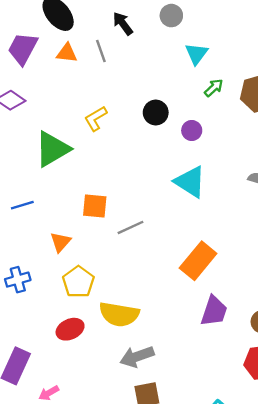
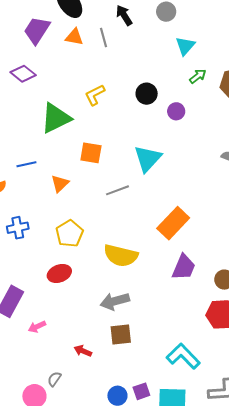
cyan triangle: (190, 182) -> (148, 159), moved, turned 36
orange square: (95, 206) -> (91, 153), moved
orange triangle: (60, 242) -> (60, 184), moved
yellow semicircle: (119, 314) -> (121, 256), moved

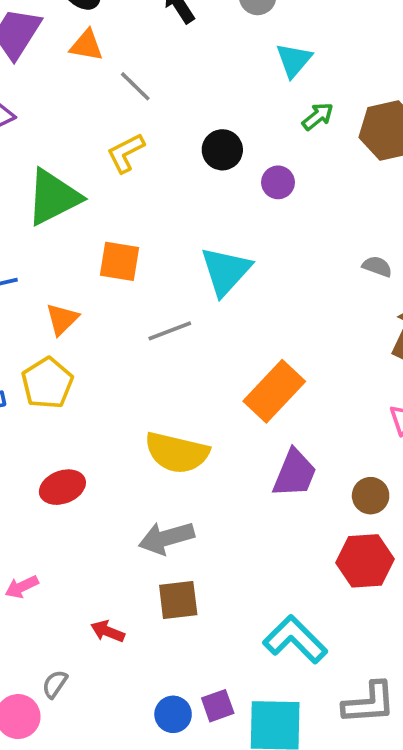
gray line: (104, 37) -> (135, 86), moved, turned -30
yellow pentagon: (69, 234) -> (47, 383), moved

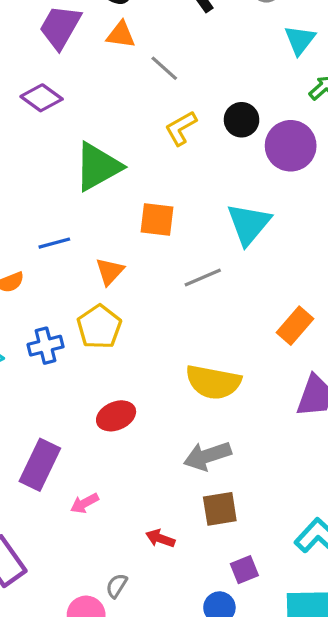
yellow L-shape: (126, 153) -> (181, 128), moved
purple circle: (278, 182) -> (291, 146), size x1.8
orange rectangle: (274, 391) -> (295, 326), size x0.7
purple square: (218, 706) -> (244, 570), moved

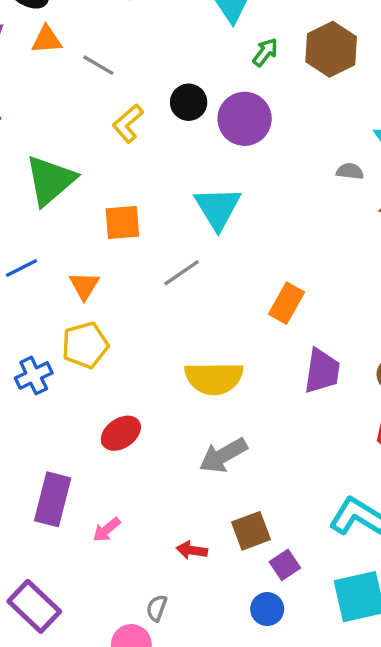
yellow pentagon: (99, 327) -> (85, 345), turned 30
brown square: (220, 509) -> (251, 531), moved

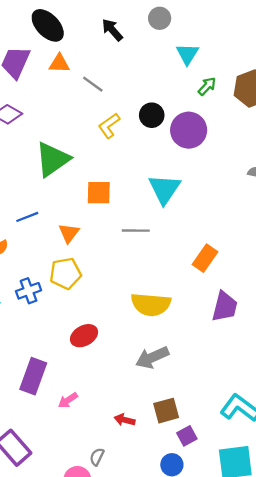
gray line: (182, 273) -> (136, 231), turned 30

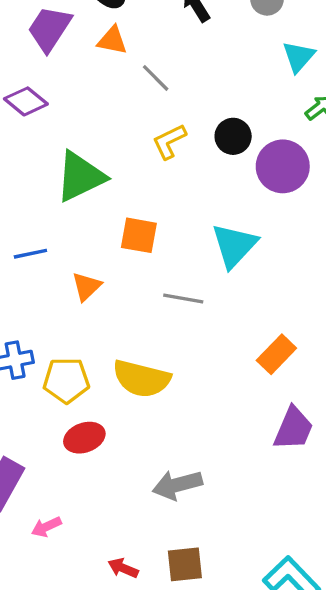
yellow pentagon: (65, 273) -> (66, 380), moved
yellow semicircle: (151, 304) -> (141, 379), moved

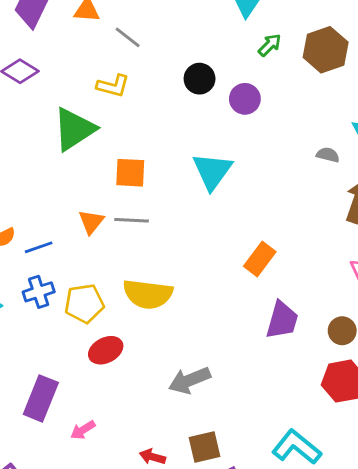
yellow L-shape: (169, 141) -> (113, 86), moved, turned -132
purple circle: (283, 166) -> (245, 99), size x0.7
blue line: (30, 254) -> (39, 247), moved
gray line: (183, 299) -> (132, 220), moved

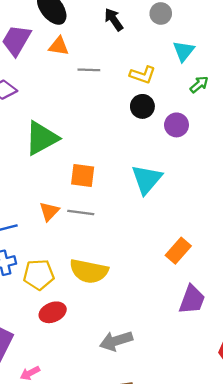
gray line: (128, 37) -> (89, 70), turned -40
yellow L-shape: (113, 86) -> (143, 75), moved

